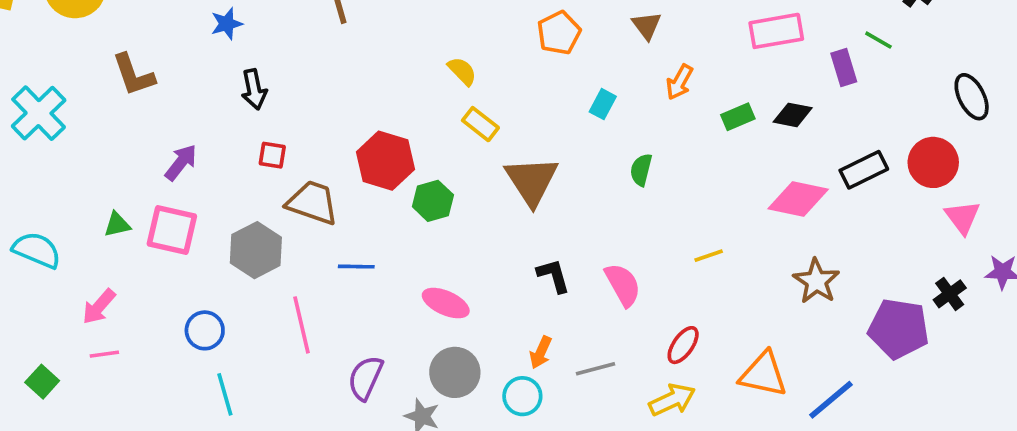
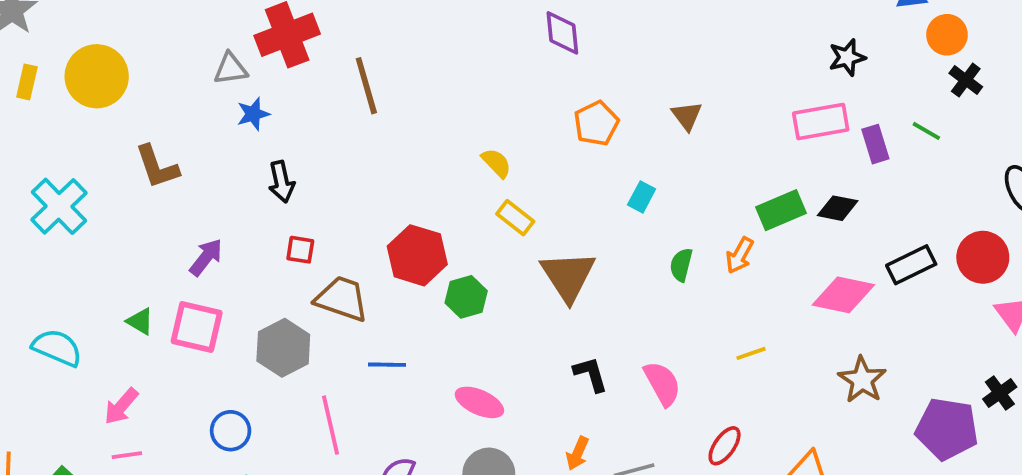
purple rectangle: (844, 68) -> (875, 144), moved
orange arrow: (679, 82) -> (740, 255), moved
green rectangle: (738, 117) -> (781, 210), size x1.4
green triangle: (117, 225) -> (140, 321), turned 44

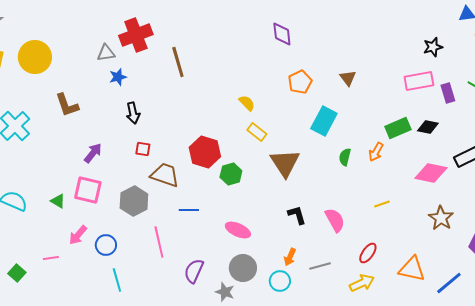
cyan rectangle: (642, 197) -> (324, 121), size x1.8
green triangle: (140, 321) -> (58, 201), moved
pink arrow: (121, 406) -> (78, 235), moved

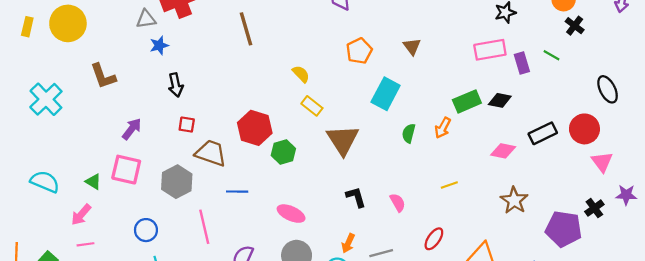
brown line: (178, 62) -> (246, 29), moved
pink diamond: (431, 173) -> (503, 151), size x0.7
pink semicircle: (335, 220) -> (398, 203), size x0.7
pink arrow: (78, 235) -> (81, 215), moved

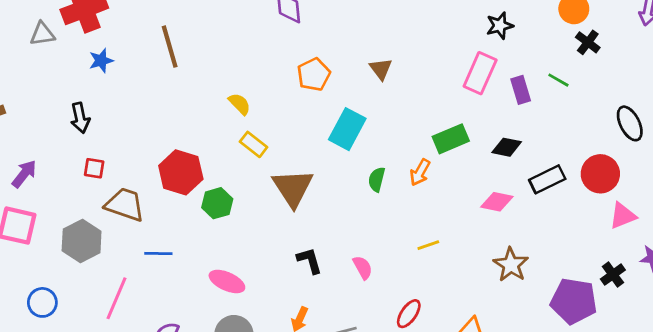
blue star: (159, 45) -> (101, 61), moved
pink rectangle: (490, 50) -> (480, 73), turned -56
black diamond: (500, 100) -> (507, 147), moved
pink triangle: (602, 162) -> (623, 216), turned 45
pink line: (204, 227) -> (116, 298), turned 36

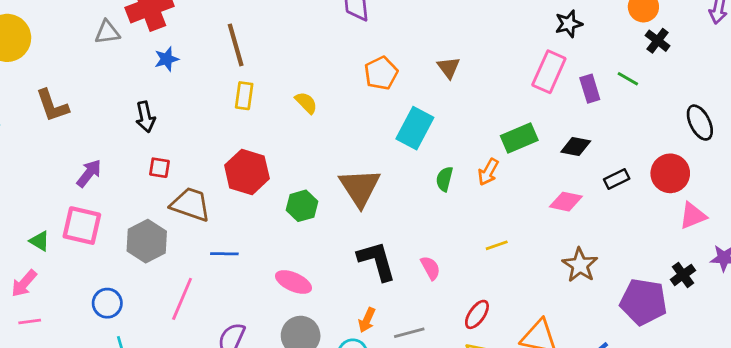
yellow rectangle: (254, 144) -> (244, 96), moved, turned 60
black rectangle: (547, 179) -> (617, 179), size x0.7
green hexagon: (217, 203) -> (302, 206), moved
black L-shape: (309, 261) -> (377, 261), size x1.5

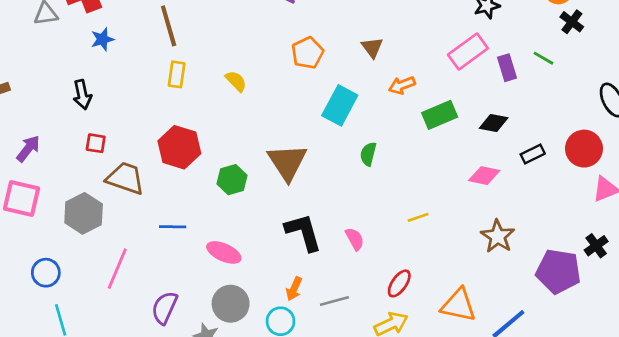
pink rectangle: (549, 72) -> (468, 51), turned 30
orange arrow: (488, 172) -> (402, 85), moved, turned 40
blue line: (224, 254) -> (173, 227), moved

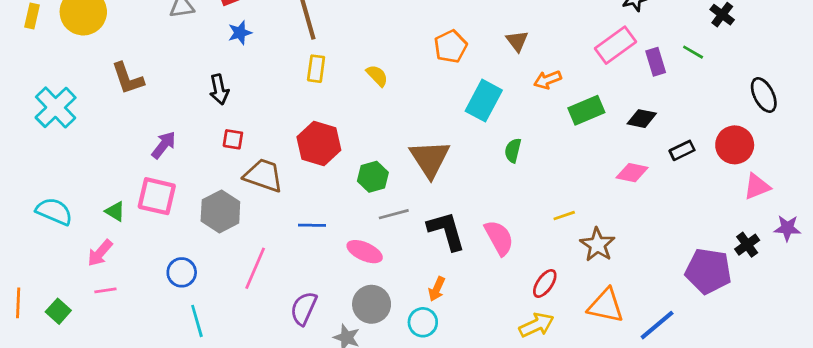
brown star: (498, 236) -> (597, 245), moved
pink semicircle: (355, 239) -> (499, 238), size x1.5
gray line: (334, 301) -> (394, 214), moved

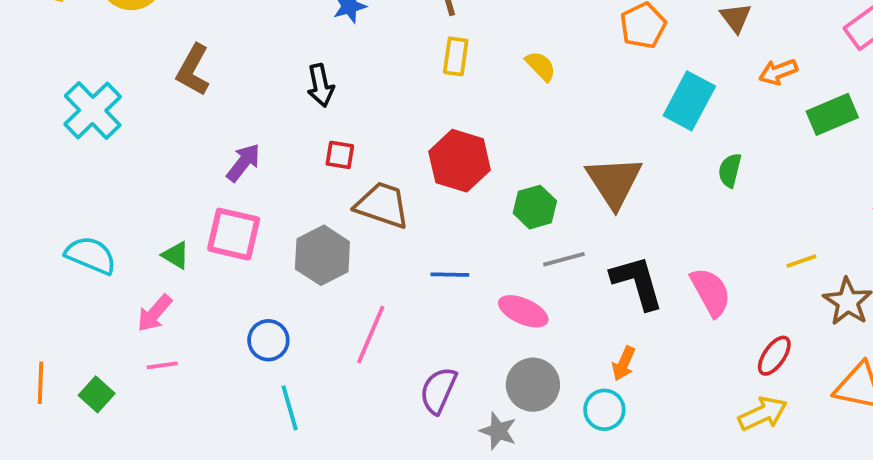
brown L-shape: (128, 78) -> (193, 70), turned 48

